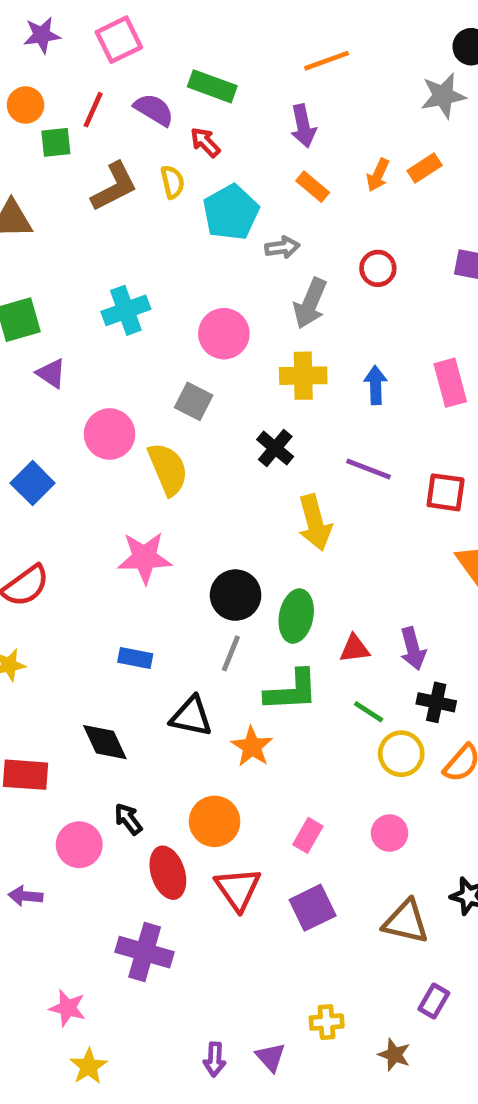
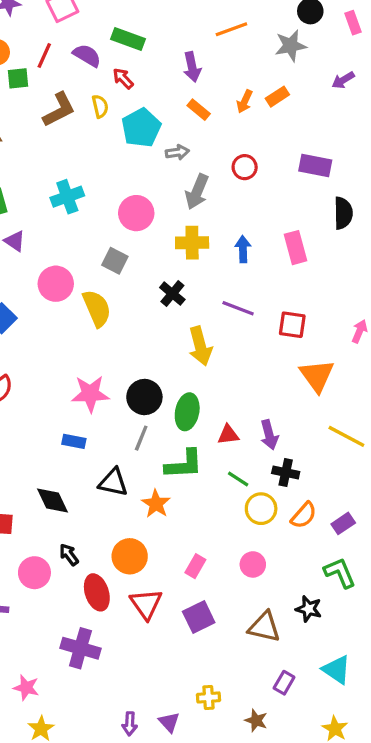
orange line: (327, 61) -> (231, 29), moved
pink star: (145, 558) -> (90, 394), moved

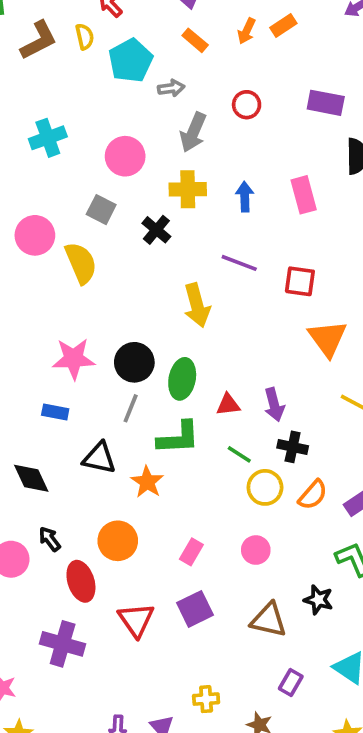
black cross: (172, 294) -> (156, 230), moved
red triangle: (146, 604) -> (136, 620), moved

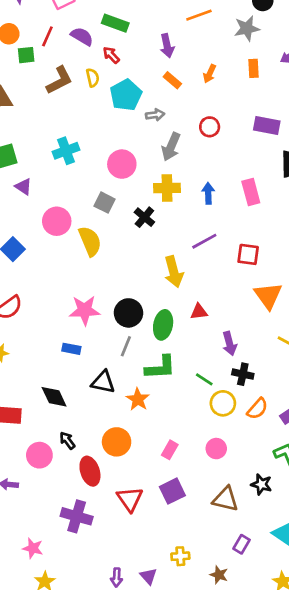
orange rectangle: (283, 26) -> (253, 68), moved, turned -60
purple line: (239, 263) -> (204, 241), turned -50
red triangle: (228, 405) -> (199, 312), moved

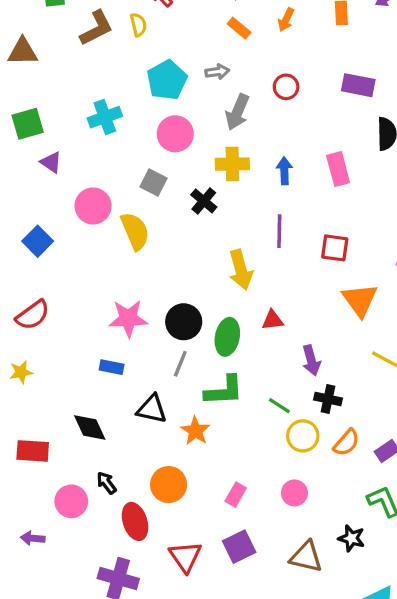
cyan pentagon: (126, 95) -> (167, 80), moved
purple line: (204, 241) -> (279, 231), turned -60

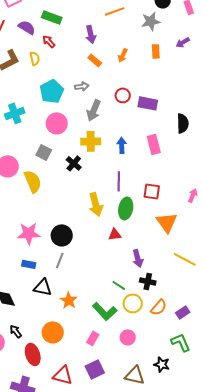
purple rectangle: (358, 85) -> (148, 103), moved
green ellipse: (227, 337) -> (126, 208), moved
blue rectangle: (112, 367) -> (29, 264), moved
green L-shape: (224, 391) -> (105, 311), moved, turned 50
red triangle: (185, 557) -> (63, 375), turned -40

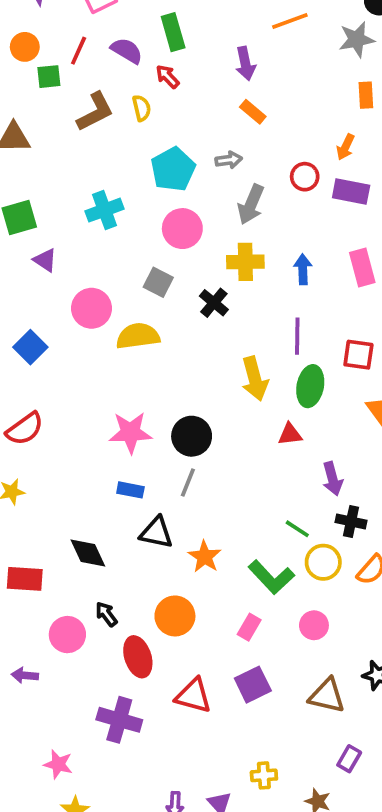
green rectangle: (52, 17) -> (173, 32), turned 54
orange arrow: (123, 55) -> (345, 147), moved
yellow semicircle: (33, 181) -> (138, 336), turned -75

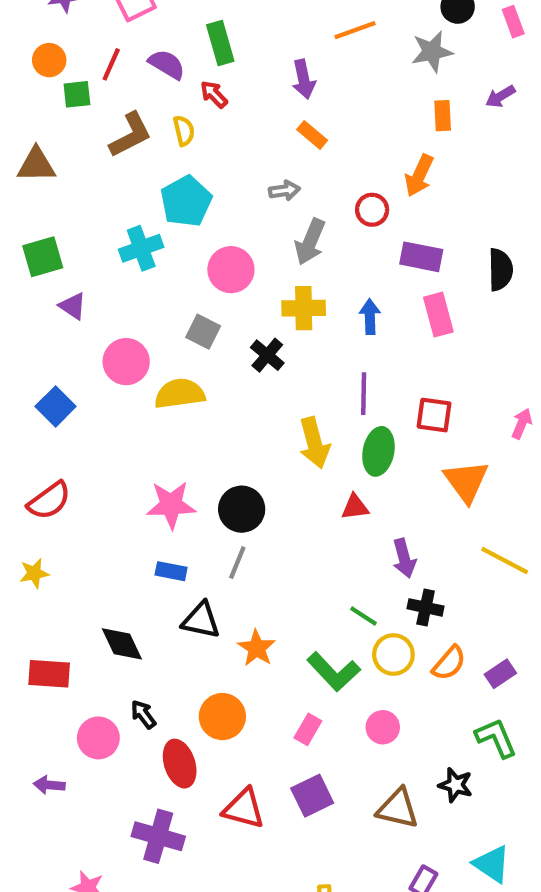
orange arrow: (345, 147) -> (419, 176), size x1.4
cyan pentagon: (173, 169) -> (186, 201), moved
purple rectangle: (351, 191) -> (421, 257), moved

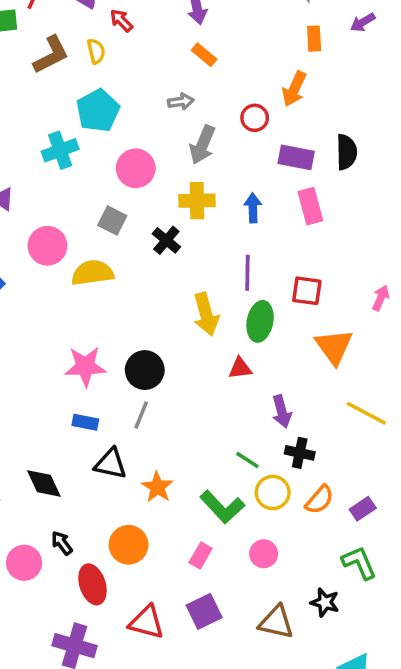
black semicircle: (500, 270) -> (347, 152), moved

